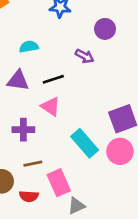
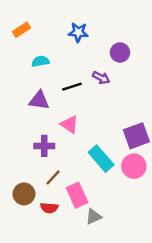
cyan semicircle: (29, 47) -> (40, 61), moved
black line: (53, 79) -> (72, 87), moved
brown line: (33, 164) -> (53, 178), turned -36

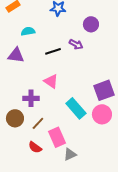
purple triangle: (39, 100) -> (16, 55), moved
brown circle: (24, 194) -> (15, 118), moved
red semicircle: (49, 208) -> (35, 147), turned 32

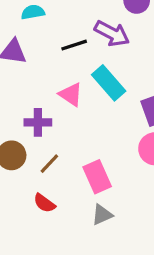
purple arrow: (76, 44) -> (112, 33), size x1.5
cyan rectangle: (76, 108) -> (109, 83), moved
pink rectangle: (57, 137) -> (97, 177), moved

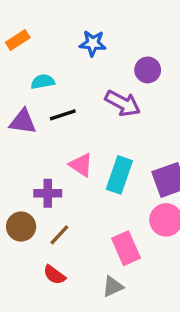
black line: (74, 45) -> (63, 115), moved
cyan rectangle: (109, 83) -> (119, 175), moved, turned 60
pink rectangle: (97, 177) -> (126, 248), moved

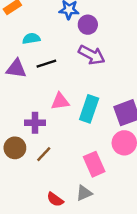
purple circle: (148, 70) -> (88, 25), moved
pink triangle: (81, 165) -> (60, 101), turned -42
red semicircle: (54, 275) -> (55, 199), moved

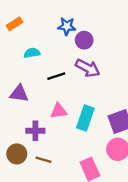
black line: (46, 64) -> (56, 76), moved
purple triangle: (16, 69) -> (19, 94), moved
brown line: (44, 154) -> (44, 160), turned 63

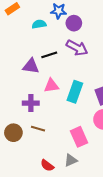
cyan semicircle: (32, 53) -> (39, 24), moved
purple triangle: (19, 94) -> (31, 66), moved
brown circle: (17, 154) -> (13, 133), moved

